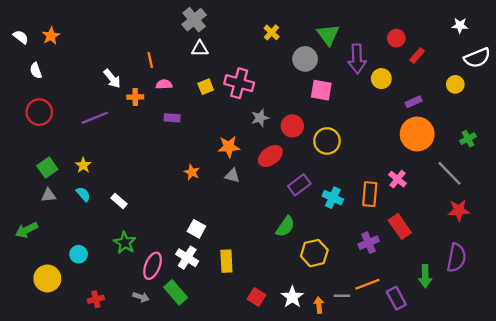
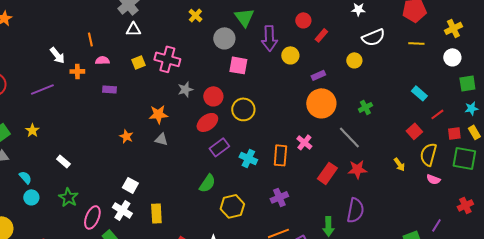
red ellipse: (270, 156) -> (207, 122), moved
cyan semicircle: (83, 194) -> (25, 177), moved
red rectangle: (400, 226) -> (327, 173), moved, turned 70
cyan circle: (79, 254) -> (31, 197), moved

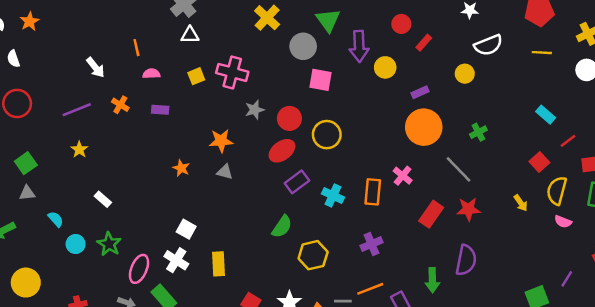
yellow cross: (195, 15) -> (267, 18), size x1.5
orange cross: (77, 71) -> (120, 105), moved, turned 32
yellow star: (32, 130) -> (79, 150), moved
cyan circle: (31, 197) -> (76, 244), moved

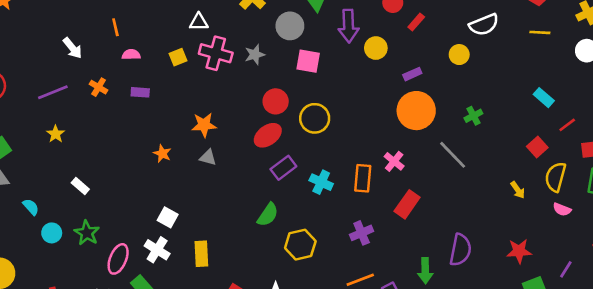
white triangle: (190, 35) -> (199, 22), moved
gray star: (255, 110) -> (255, 55), moved
red star: (468, 209) -> (519, 251), moved
red rectangle: (431, 214) -> (407, 204), moved

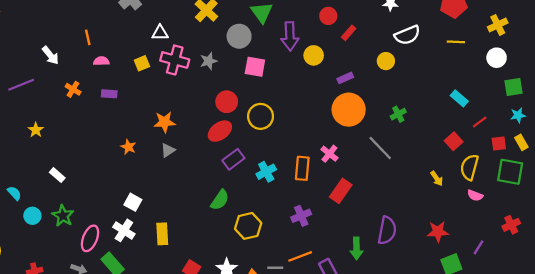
purple line: (53, 92) -> (21, 85), moved
gray triangle: (208, 157) -> (168, 150), turned -49
cyan cross: (321, 182) -> (266, 172), turned 36

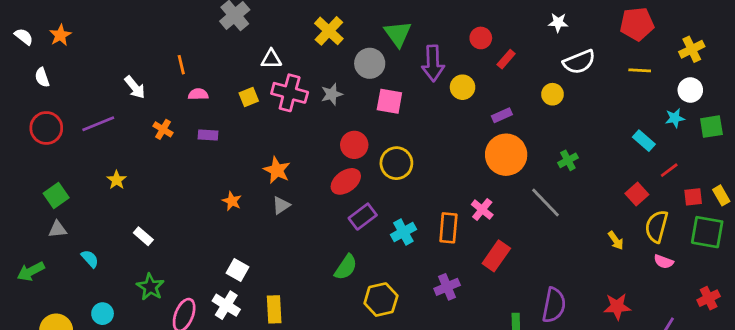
cyan star: (518, 115) -> (675, 118), moved
orange star: (165, 122) -> (277, 170), turned 30
cyan circle: (32, 216) -> (103, 314), moved

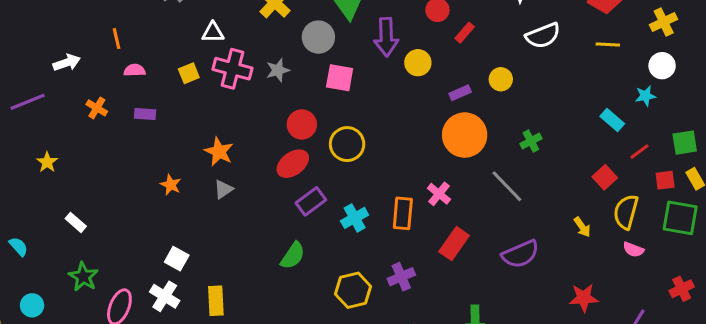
white arrow: (135, 87) -> (67, 63), turned -70
yellow circle: (552, 94) -> (501, 79), moved
green square: (711, 127) -> (685, 143), moved
yellow hexagon: (381, 300) -> (353, 290), moved
purple semicircle: (554, 305) -> (520, 254), moved, turned 56

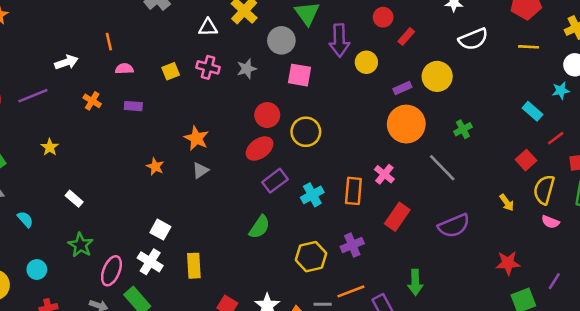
white triangle: (213, 33) -> (208, 27), moved
pink cross: (232, 69) -> (208, 67), size x0.7
yellow circle: (501, 79) -> (437, 76), size x1.5

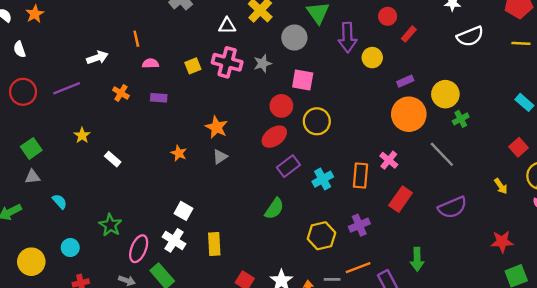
pink cross: (208, 67) -> (227, 62), size x1.4
pink square: (299, 75) -> (303, 80), moved
yellow circle: (437, 76) -> (445, 94), moved
white rectangle: (74, 199) -> (113, 159), moved

